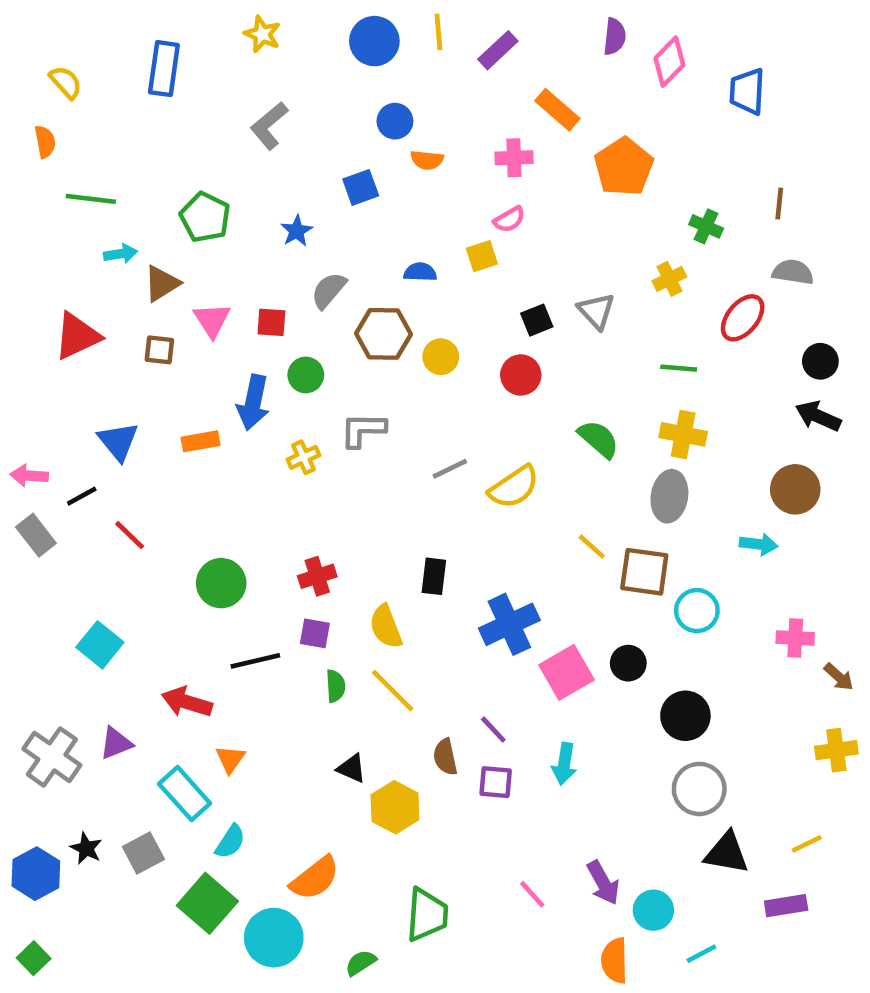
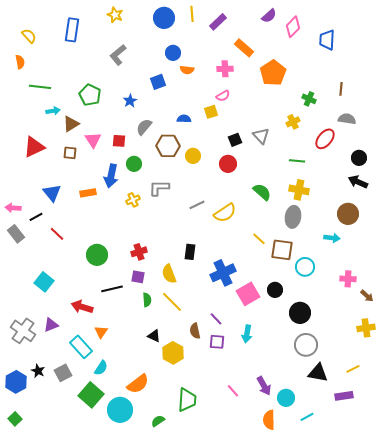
purple semicircle: (615, 36) -> (269, 16), turned 42

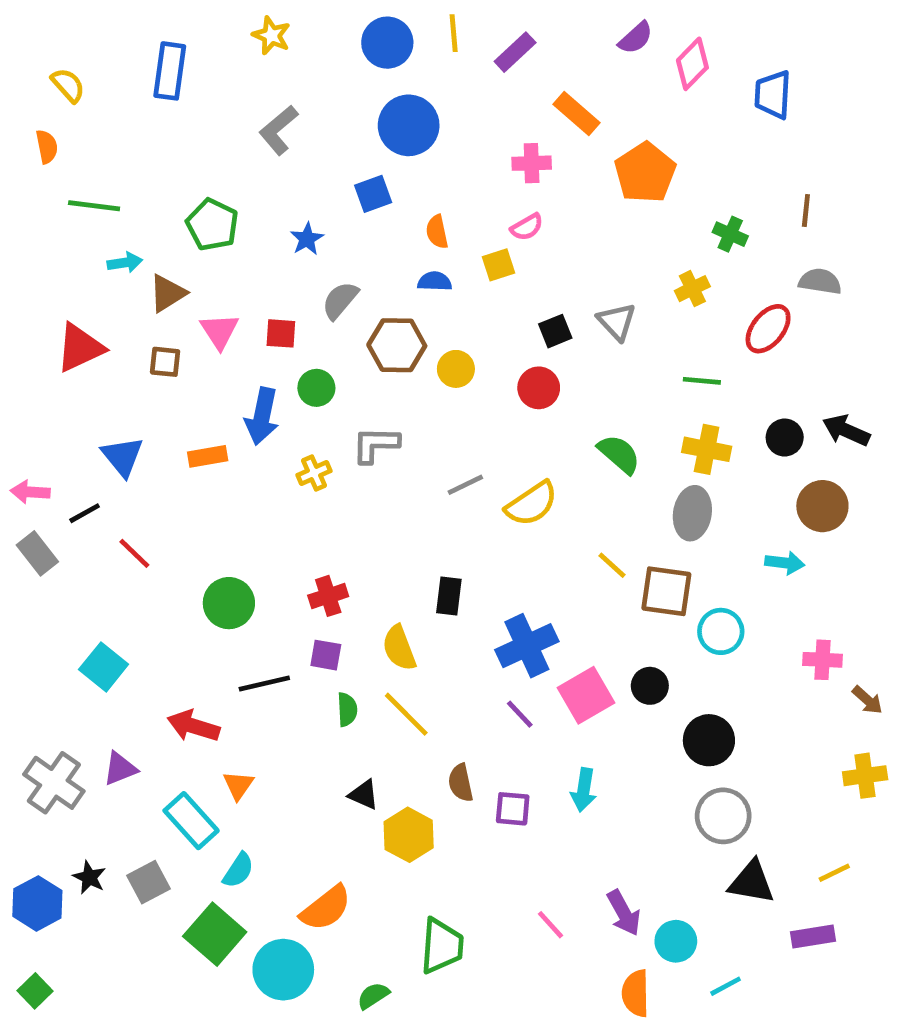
blue circle: (173, 53) -> (409, 125), size x1.6
orange semicircle: (187, 70) -> (437, 232), moved, turned 72
black circle: (359, 158) -> (785, 438), moved
purple line: (216, 319) -> (520, 714), moved

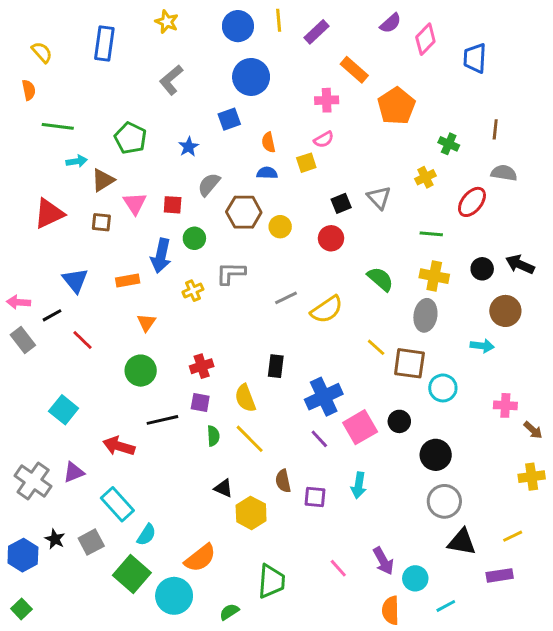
orange triangle: (238, 785) -> (146, 323), moved

